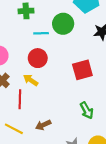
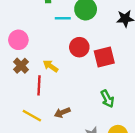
red circle: (38, 58) -> (79, 47), moved

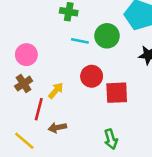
yellow arrow: (51, 66) -> (56, 91), turned 84
brown arrow: (62, 113) -> (57, 128), moved

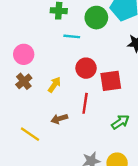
green circle: (107, 36) -> (96, 18), moved
red line: (39, 109) -> (85, 103), moved
green arrow: (111, 139) -> (120, 122), moved, turned -102

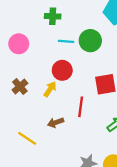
green circle: (96, 18) -> (90, 41), moved
pink circle: (24, 54) -> (19, 44), moved
red circle: (86, 68) -> (62, 70), moved

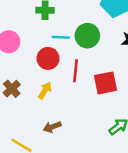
red circle: (62, 70) -> (48, 58), moved
red line: (81, 107) -> (75, 71), moved

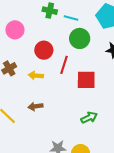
cyan line: (61, 37) -> (71, 18), moved
yellow arrow: (45, 90) -> (36, 76), turned -128

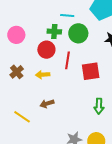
green cross: (50, 11) -> (54, 32), moved
green arrow: (89, 118) -> (99, 106), turned 126

